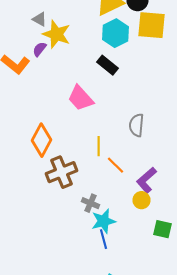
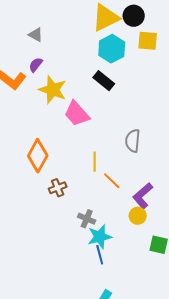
yellow square: (152, 25) -> (148, 41), size x0.7
yellow star: (56, 34) -> (53, 90), moved
brown cross: (62, 172) -> (58, 188), size x0.6

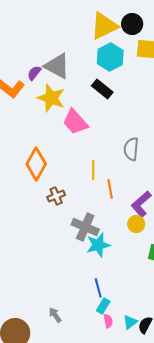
gray triangle: (36, 35) -> (57, 66), moved, size x1.8
orange line: (112, 181) -> (110, 189), turned 36
gray cross: (87, 219) -> (85, 227), size x1.5
blue line: (100, 255) -> (98, 288), moved

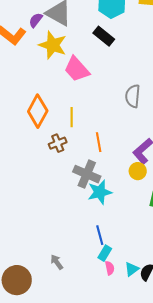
yellow line: (93, 170) -> (72, 117), moved
orange line: (110, 189) -> (99, 142), moved

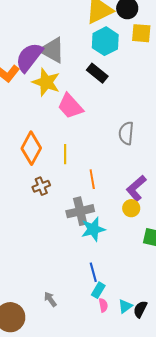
purple semicircle: (36, 20) -> (29, 57), size x2.0
brown cross: (58, 143) -> (41, 186), moved
gray cross: (87, 174) -> (80, 211), turned -36

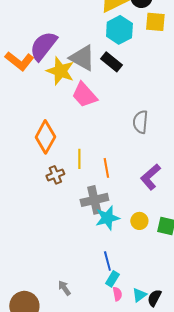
gray triangle: (52, 50) -> (82, 58), moved
yellow line: (65, 154) -> (79, 159), moved
yellow circle: (131, 208) -> (139, 221), moved

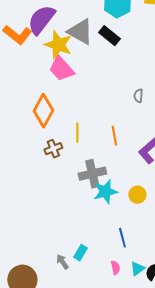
pink trapezoid: (84, 95) -> (61, 69), moved
gray semicircle: (140, 122) -> (138, 96), size x0.6
orange line: (106, 168) -> (114, 136), moved
blue line: (107, 261) -> (122, 238), moved
cyan rectangle: (112, 279) -> (80, 253), moved

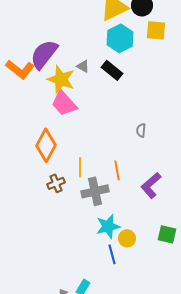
gray triangle: (80, 32) -> (83, 66), size x0.5
gray cross: (92, 174) -> (95, 191), moved
yellow circle: (137, 195) -> (127, 238), moved
blue line: (122, 238) -> (112, 254), moved

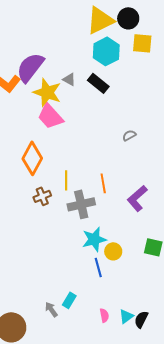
gray semicircle: (141, 130) -> (129, 135), moved, turned 56

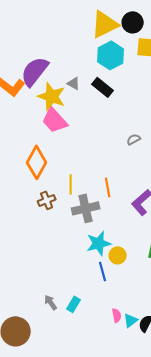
gray arrow: (51, 309) -> (51, 302), moved
pink semicircle: (104, 315) -> (117, 315), moved

